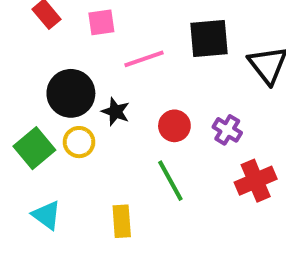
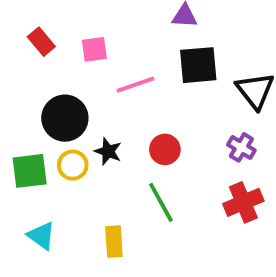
black star: (116, 112) -> (108, 151), moved
purple cross: (227, 130) -> (241, 147), moved
green square: (34, 148) -> (30, 171), turned 33

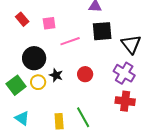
purple cross: (241, 147) -> (124, 73), size x1.5
green square: (30, 171) -> (16, 85), turned -30
green line: (161, 202) -> (83, 117), moved
red cross: (243, 202) -> (125, 101), turned 30

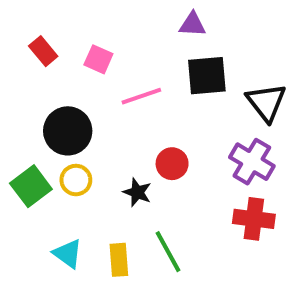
pink square: (49, 23) -> (98, 59), turned 32
black star: (56, 75) -> (137, 192), moved
cyan triangle: (22, 118) -> (68, 254), moved

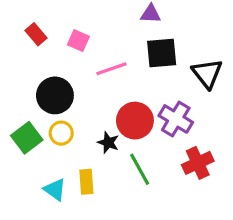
purple cross: (252, 162) -> (176, 119), moved
red circle: (172, 164) -> (135, 121), size x1.5
red cross: (254, 219) -> (198, 163), turned -32
green line: (168, 252) -> (140, 169), moved
yellow rectangle: (119, 260) -> (86, 182), moved

